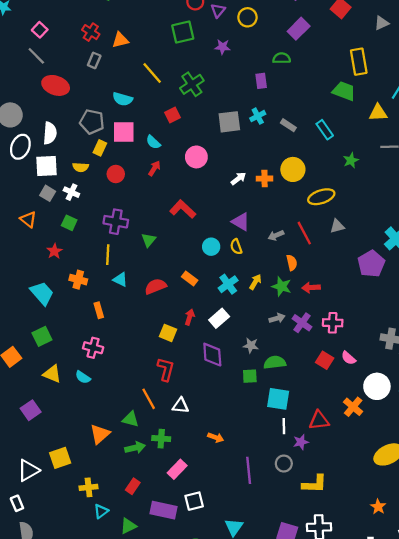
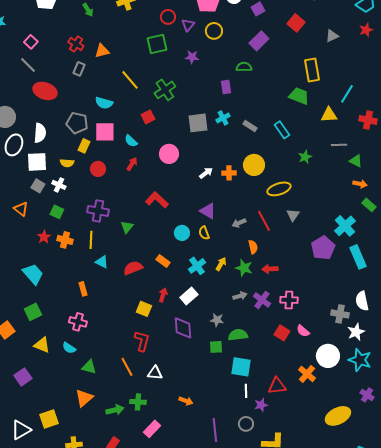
gray triangle: (337, 226) -> (293, 215), turned -40
orange cross: (78, 280) -> (65, 240), moved
green triangle: (131, 419) -> (89, 367), moved

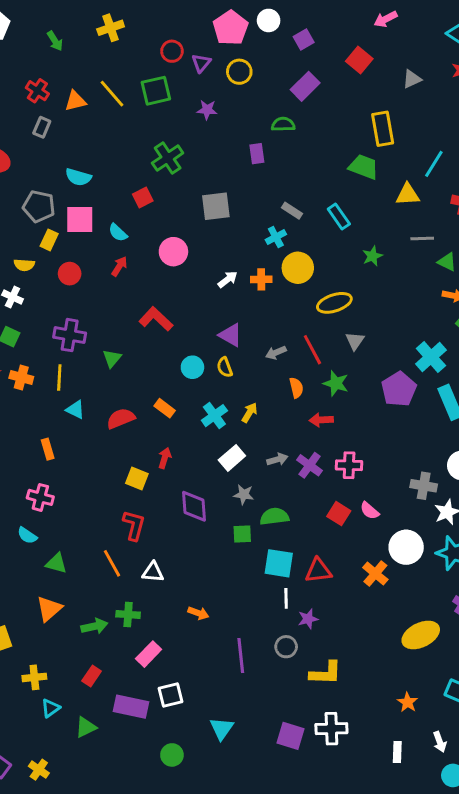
yellow line: (130, 80) -> (112, 94), moved
cyan cross: (223, 118) -> (276, 237), moved
green star: (244, 268) -> (336, 383), moved
white rectangle: (189, 296) -> (232, 458), moved
red triangle: (277, 386) -> (318, 571), moved

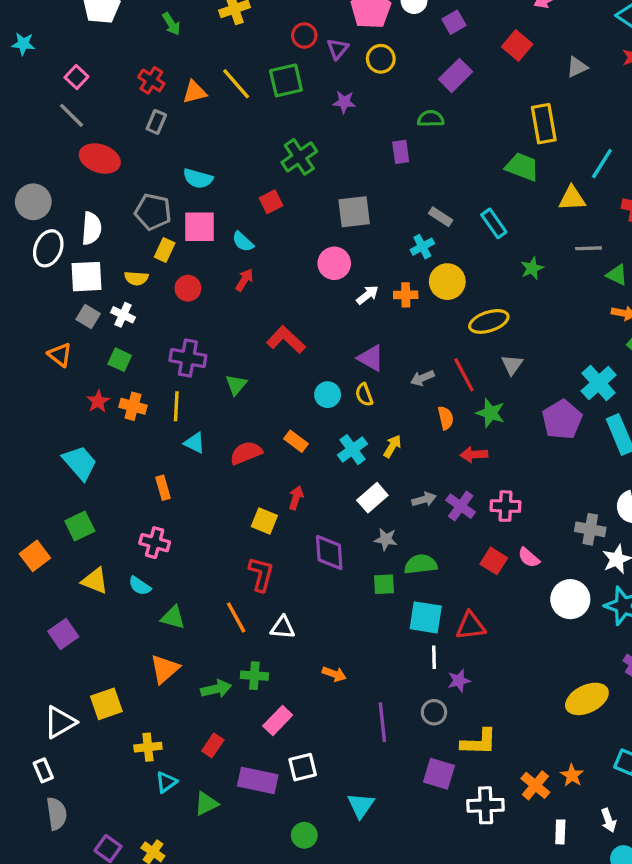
pink circle: (173, 252) -> (334, 263), moved
orange cross: (375, 574) -> (535, 785), moved
purple square: (290, 736) -> (439, 774), moved

